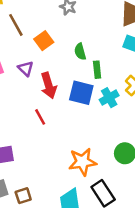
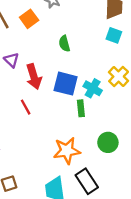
orange square: (44, 41) -> (29, 19), moved
green rectangle: (97, 70) -> (81, 108), moved
cyan cross: (109, 98) -> (93, 88), turned -30

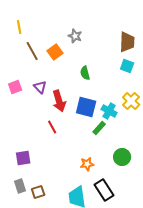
green rectangle: (81, 108) -> (99, 128), turned 48
orange star: (67, 151) -> (87, 164), size x0.6

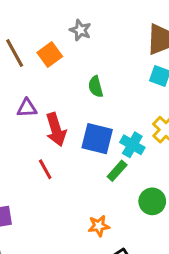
purple triangle: (40, 87) -> (27, 108), turned -48
green circle: (122, 157) -> (152, 201), moved

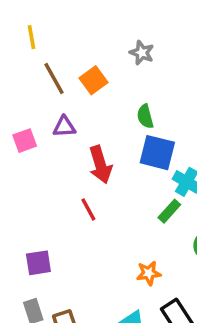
gray star: (80, 30) -> (142, 53), moved
purple triangle: (27, 108) -> (64, 127), moved
blue square: (97, 139) -> (157, 153), moved

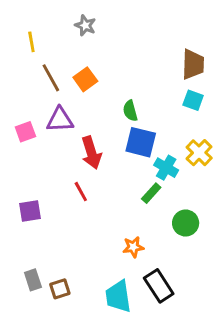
gray star: (142, 53) -> (85, 25), moved
purple triangle: (64, 127) -> (60, 120), size x1.4
purple square: (38, 263) -> (30, 211), moved

